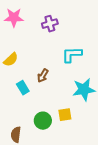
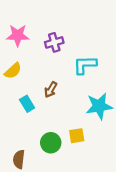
pink star: (14, 18) -> (18, 35), moved
purple cross: (50, 24) -> (54, 42), moved

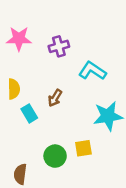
cyan L-shape: (85, 65) -> (92, 71), turned 35
yellow semicircle: (13, 71) -> (14, 89), moved, turned -48

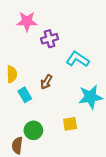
pink star: (19, 39) -> (27, 21), moved
green circle: (55, 156) -> (33, 130), moved

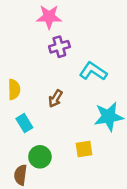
pink star: (27, 21) -> (49, 17), moved
cyan rectangle: (25, 95) -> (24, 123), moved

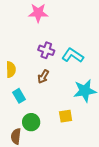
purple cross: (59, 47) -> (46, 50), moved, turned 35

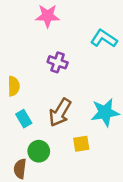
cyan L-shape: (73, 55) -> (104, 39), moved
brown arrow: (43, 77) -> (60, 112), moved, size x1.6

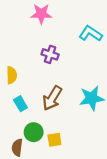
yellow square: (81, 144) -> (54, 140), moved

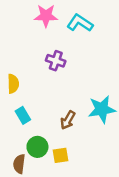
cyan L-shape: (91, 34) -> (80, 23), moved
brown arrow: (52, 98) -> (68, 120), moved, size x0.7

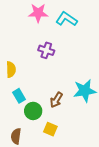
green circle: (37, 147) -> (33, 111), moved
yellow square: (61, 155) -> (50, 129), turned 32

